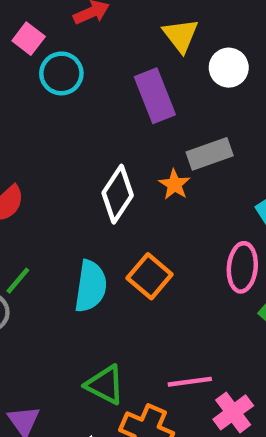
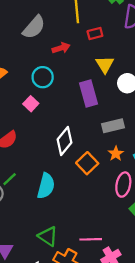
pink square: (29, 39) -> (31, 104), moved
orange star: (174, 185) -> (116, 154), moved
orange square: (150, 276) -> (87, 163), moved

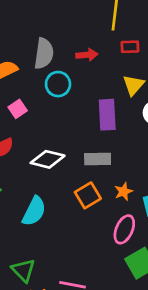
gray semicircle: (34, 27) -> (44, 54), moved, turned -45
pink square: (31, 104) -> (18, 109), moved
gray rectangle: (113, 126) -> (98, 159), moved
white diamond: (64, 141) -> (48, 159), moved, turned 52

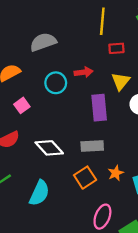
gray semicircle: (44, 54) -> (43, 42), moved, turned -115
red arrow: (87, 55) -> (84, 72), moved
white diamond: (48, 159) -> (49, 148), turned 36
pink ellipse: (124, 229) -> (102, 217), moved

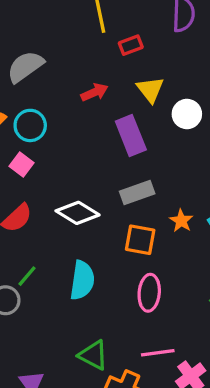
cyan circle: (56, 83) -> (30, 125), moved
orange square: (85, 178) -> (140, 240), turned -30
pink ellipse: (102, 217) -> (149, 293), moved

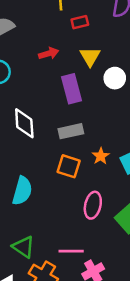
white diamond: (78, 213) -> (24, 123), moved, turned 48
pink ellipse: (149, 293) -> (93, 205), moved

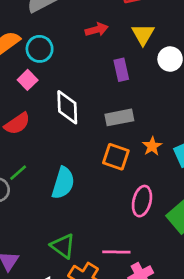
purple rectangle: (71, 89) -> (121, 70), size x0.7

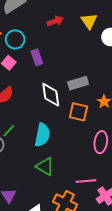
purple rectangle: (121, 70) -> (37, 57), moved
white diamond: (67, 107) -> (51, 95), moved
green triangle: (63, 246) -> (45, 166), moved

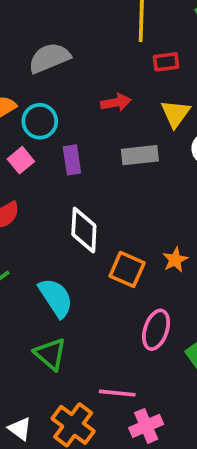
gray rectangle: (78, 83) -> (140, 155), moved
cyan semicircle: (42, 135) -> (56, 298), turned -55

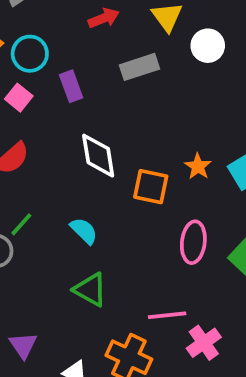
cyan semicircle: (56, 298) -> (84, 231), size x0.7

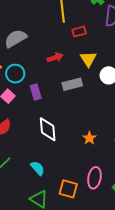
orange star: (198, 166) -> (89, 138), moved
orange square: (151, 187) -> (68, 189), moved

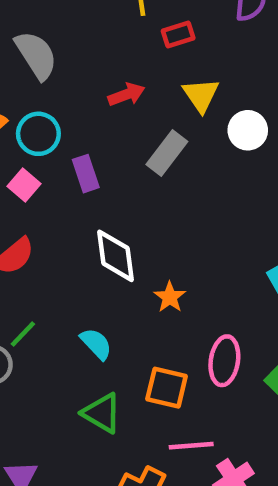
gray semicircle: (16, 38) -> (36, 55), turned 90
gray rectangle: (72, 84) -> (167, 153), turned -36
orange star: (89, 138) -> (170, 297), moved

